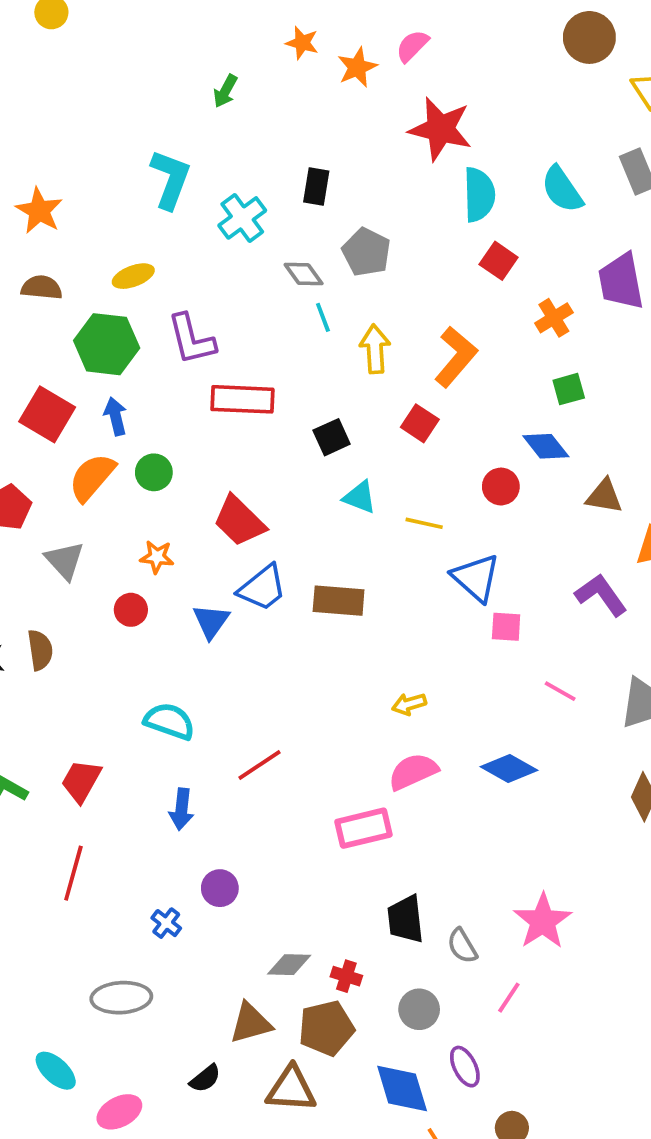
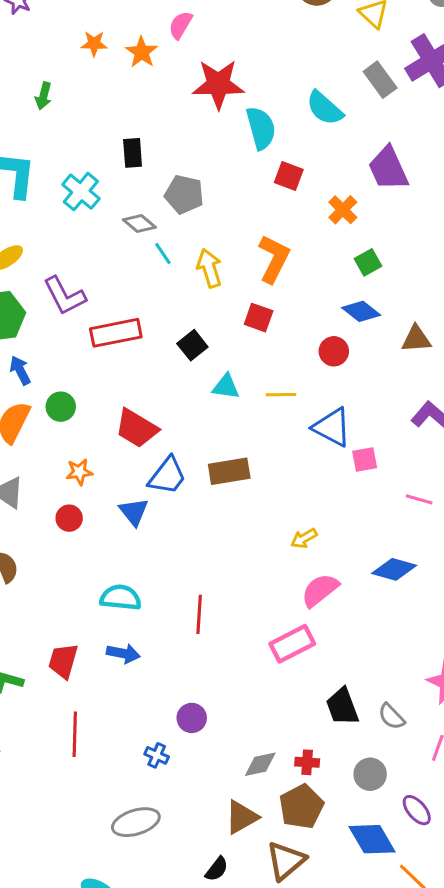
red line: (260, 765) -> (199, 614), turned -39
blue arrow: (182, 809) -> (123, 653), moved, turned -72
brown triangle: (291, 1089) -> (286, 861), turned -30

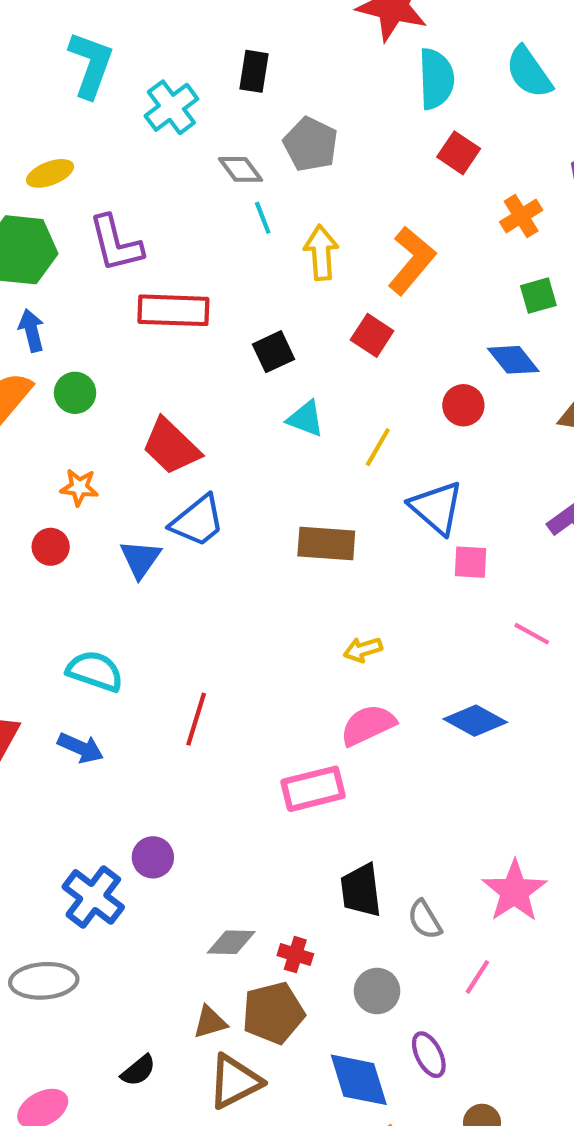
yellow line: (281, 395) -> (378, 447), turned -72
brown rectangle: (229, 471) -> (326, 544), moved
blue cross: (157, 755) -> (93, 897), size x1.8
brown triangle: (242, 817) -> (210, 1022), moved, size x0.7

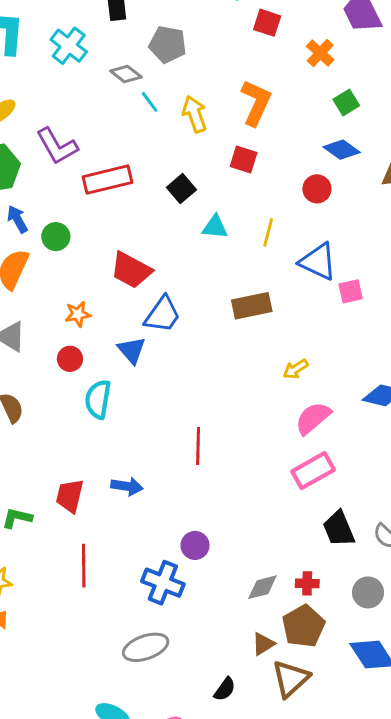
green circle: (75, 393) -> (56, 237), moved
cyan semicircle: (95, 671) -> (98, 399), moved, turned -84
pink rectangle: (313, 789) -> (313, 471), moved

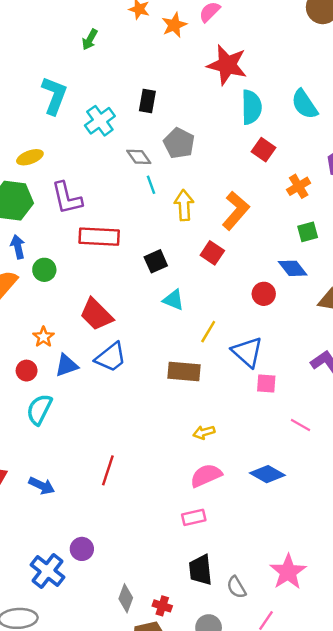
yellow line: (268, 232) -> (208, 332), moved
orange star: (78, 314) -> (43, 337), turned 30
blue triangle: (132, 350) -> (67, 365), moved, turned 35
pink rectangle: (313, 471) -> (194, 517), size x0.7
gray diamond: (262, 587) -> (126, 598), turned -72

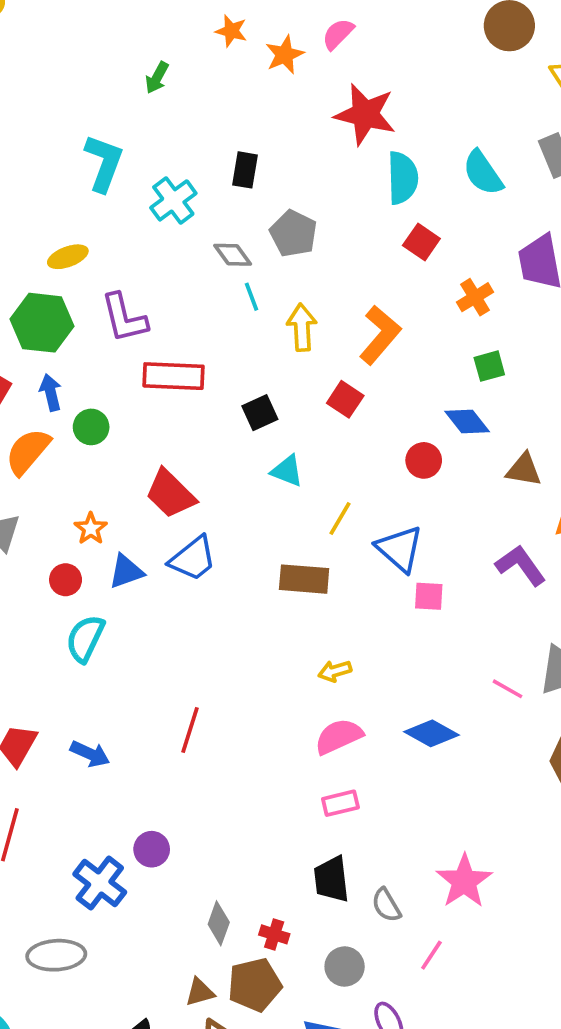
pink line: (300, 425) -> (507, 689), moved
pink rectangle: (194, 517) -> (340, 803), moved

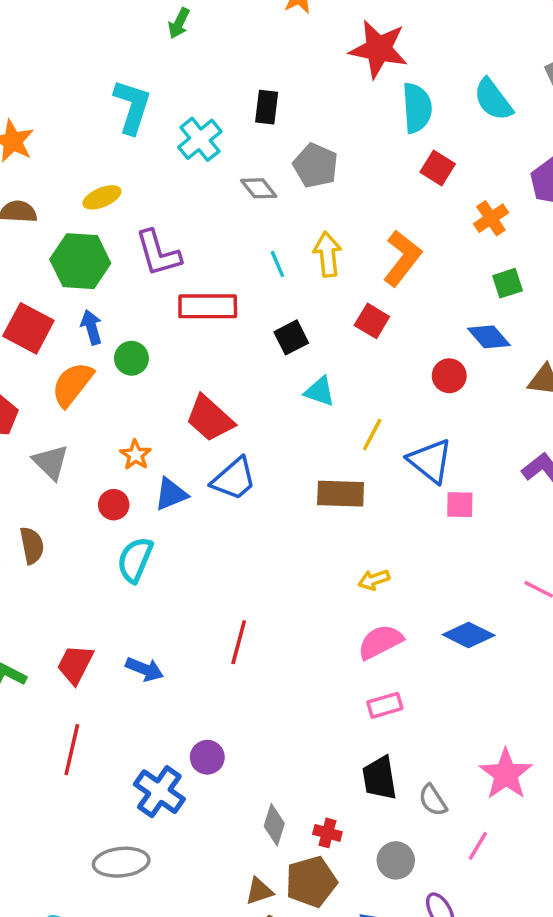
cyan line: (251, 297) -> (277, 264), moved

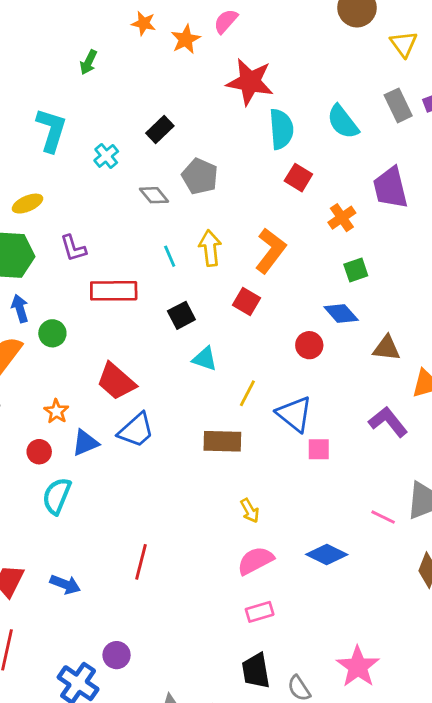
black rectangle: (267, 107) -> (160, 130), turned 40
cyan cross: (200, 139) -> (106, 156), size x0.7
purple L-shape: (158, 253) -> (73, 248), size x0.7
yellow arrow: (374, 580) -> (250, 511), turned -100

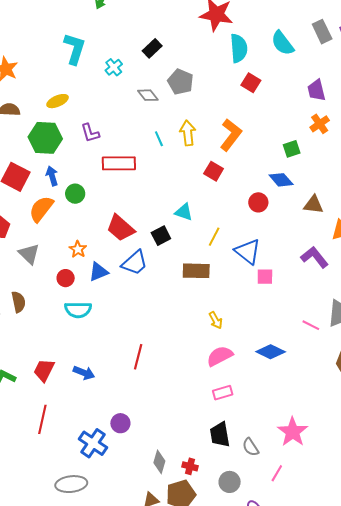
purple trapezoid: (390, 188) -> (316, 90), size x0.7
orange cross: (342, 218) -> (320, 124), moved
black square: (181, 315) -> (161, 236), moved
cyan semicircle: (57, 496) -> (78, 310), turned -112

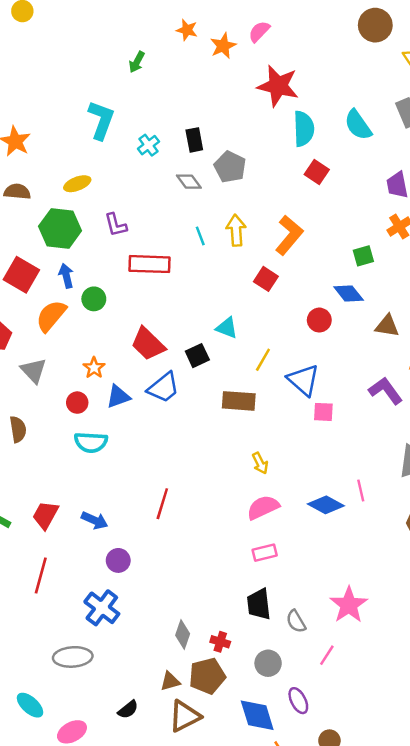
black rectangle: (152, 48) -> (194, 140), moved, turned -60
pink line: (311, 325) -> (361, 490), moved, turned 48
purple circle: (120, 423) -> (118, 560), moved

